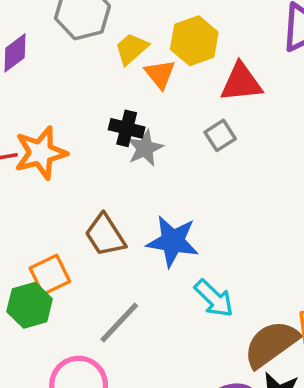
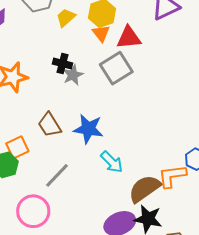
orange triangle: (160, 74) -> (101, 33), moved
gray square: (220, 135) -> (116, 68), size x1.8

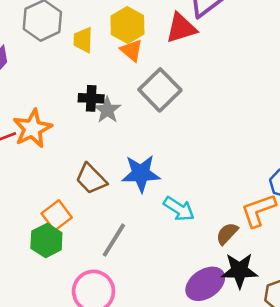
yellow trapezoid: (66, 18) -> (83, 40), turned -35
red triangle: (129, 38) -> (181, 28), moved
brown semicircle: (144, 189) -> (227, 234), size x0.6

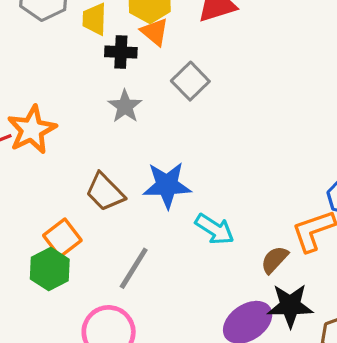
gray square: (160, 90) -> (190, 81), size x0.7
black cross: (91, 98) -> (121, 52), moved

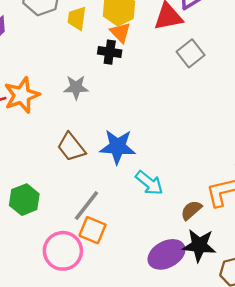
black cross: (121, 52) -> (110, 52), moved
gray square: (190, 81) -> (191, 53), moved
gray star: (125, 106) -> (76, 87), moved, turned 30
orange square: (62, 238) -> (93, 230), moved, turned -36

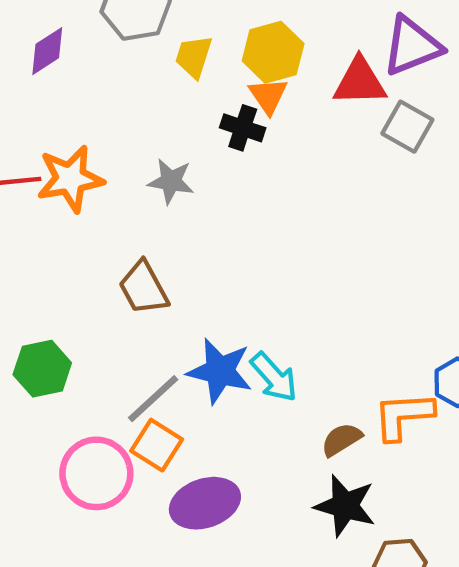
gray square: (191, 53) -> (407, 127), moved, turned -32
blue star: (117, 147) -> (220, 371), moved
purple ellipse: (166, 254) -> (205, 503), moved

